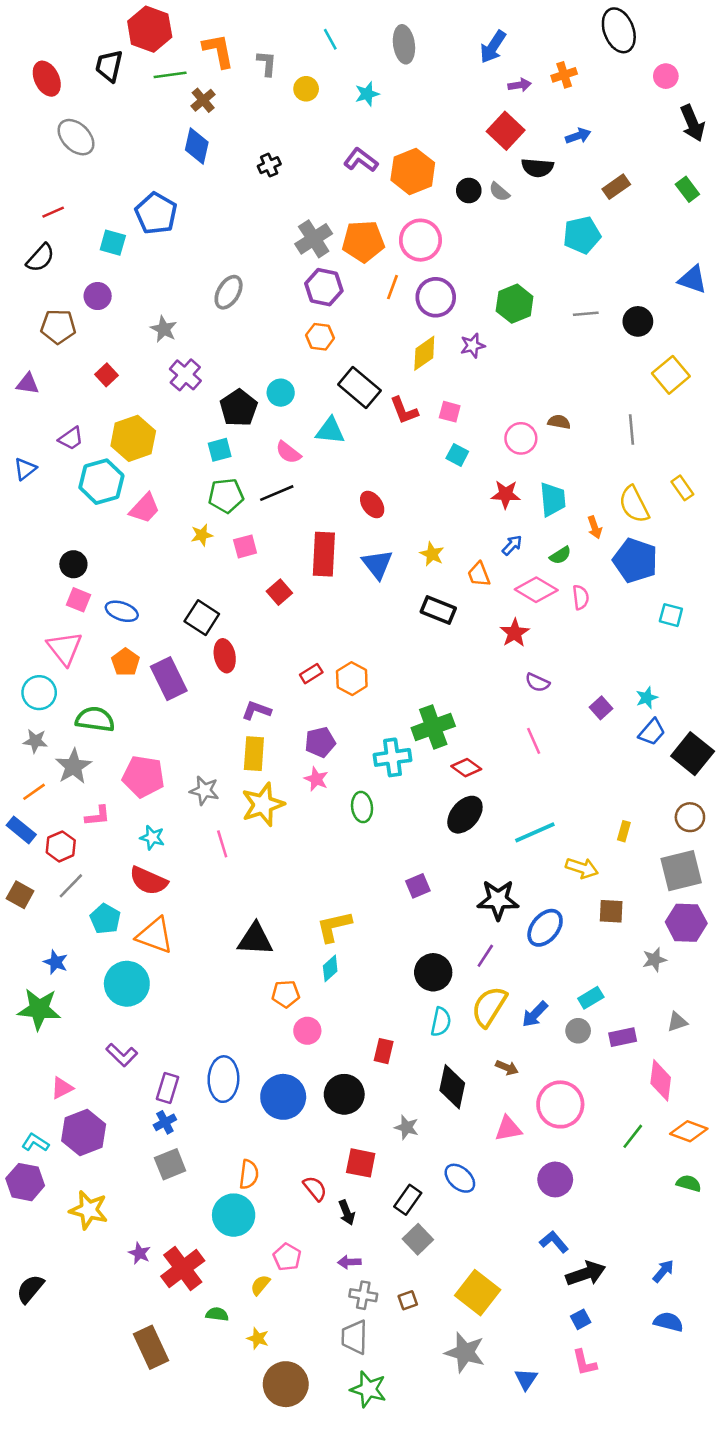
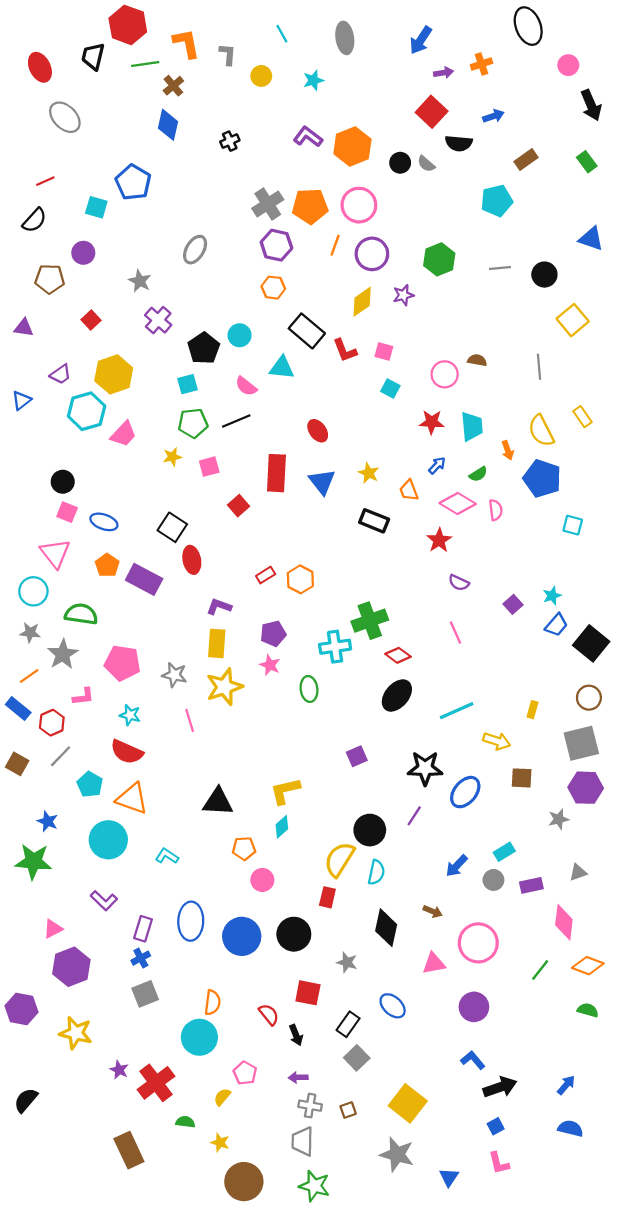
purple rectangle: (169, 679) -> (144, 579), turned -36
yellow semicircle: (489, 1007) -> (339, 859), moved
cyan L-shape: (35, 1143) -> (167, 856), moved

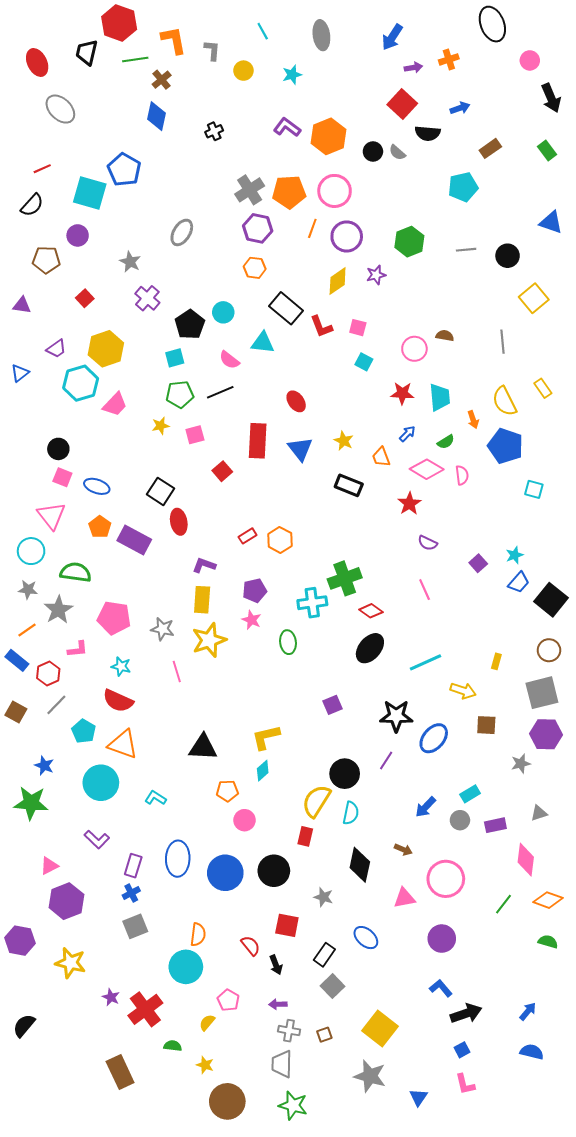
cyan square: (96, 207) -> (90, 193), size x1.6

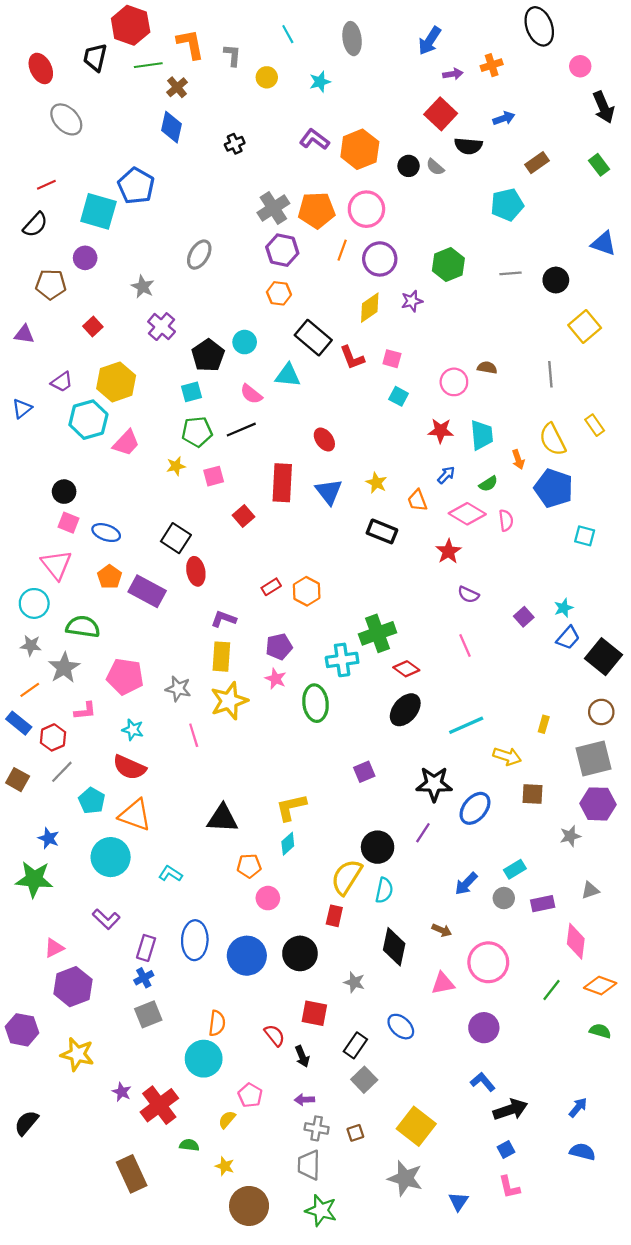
green ellipse: (288, 642) -> (316, 703), size x1.4

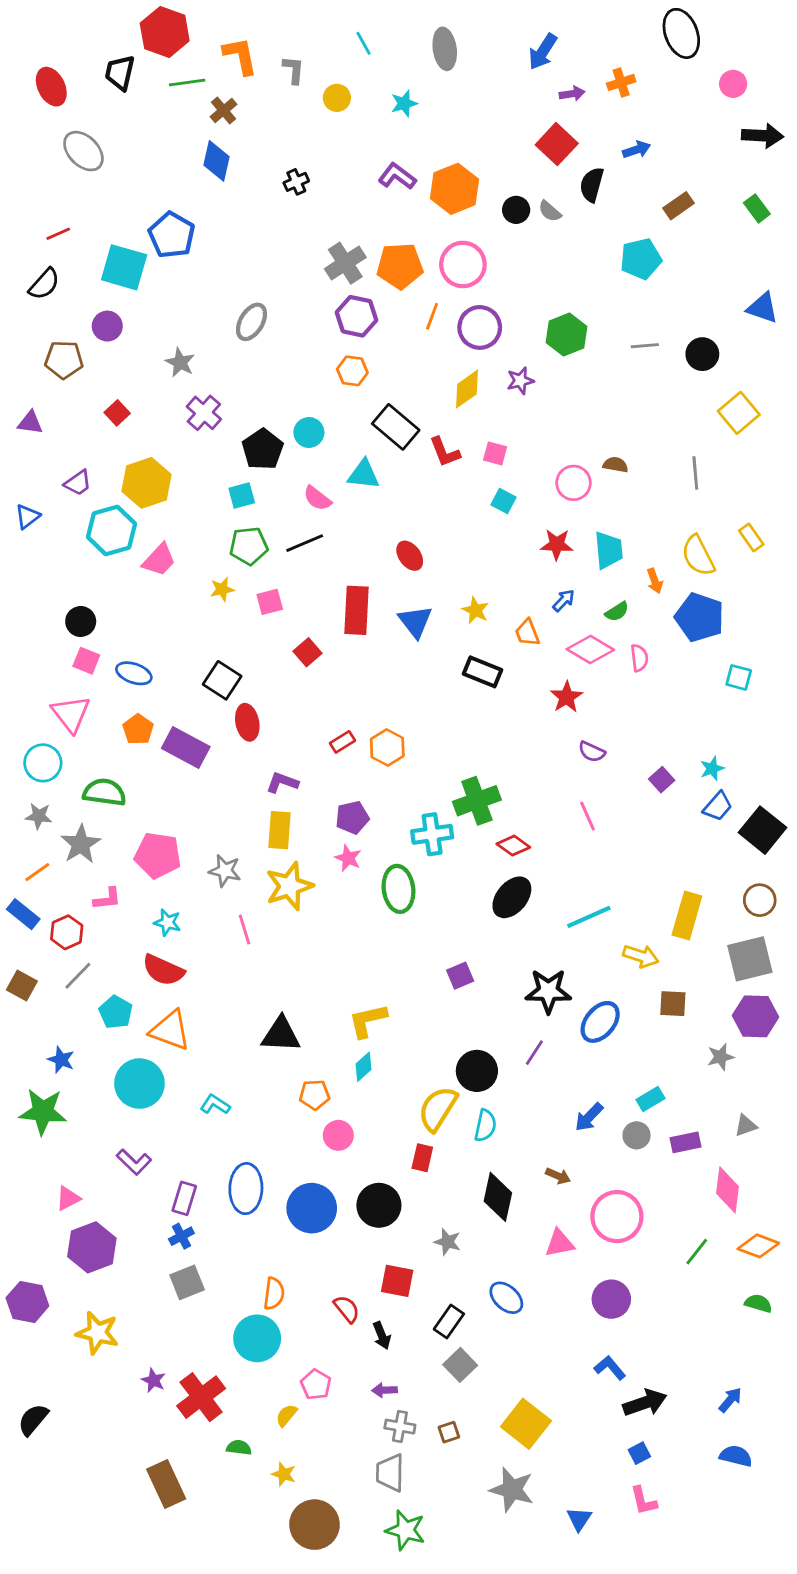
black arrow: (603, 107) -> (763, 136), turned -64
black semicircle: (468, 146) -> (592, 185), turned 100
yellow rectangle: (544, 724) -> (687, 916), size x2.0

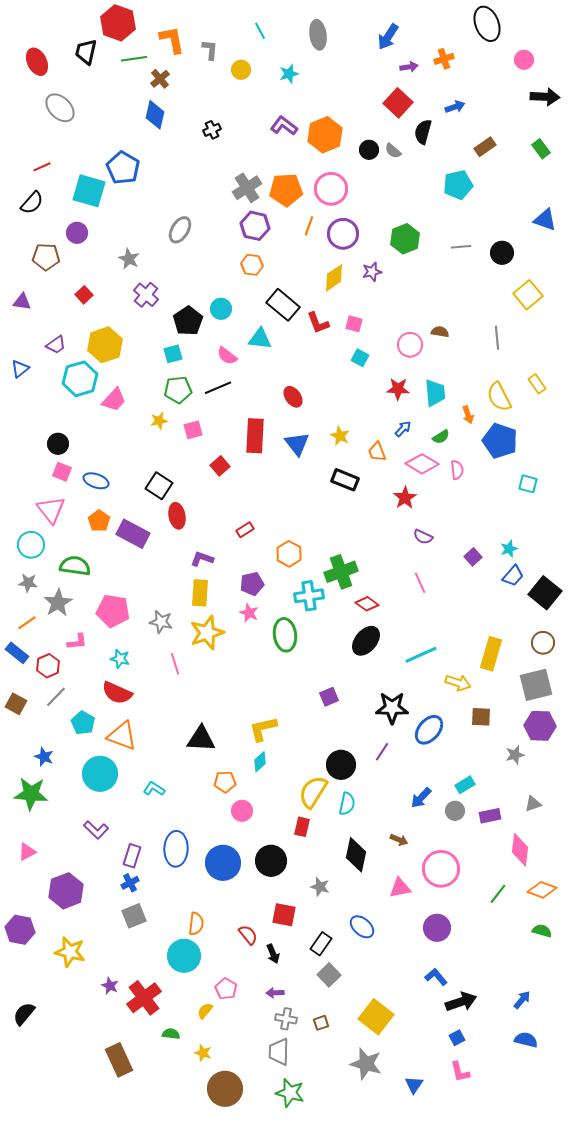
orange hexagon: (387, 748) -> (289, 554), moved
pink triangle: (68, 1198) -> (27, 852), moved

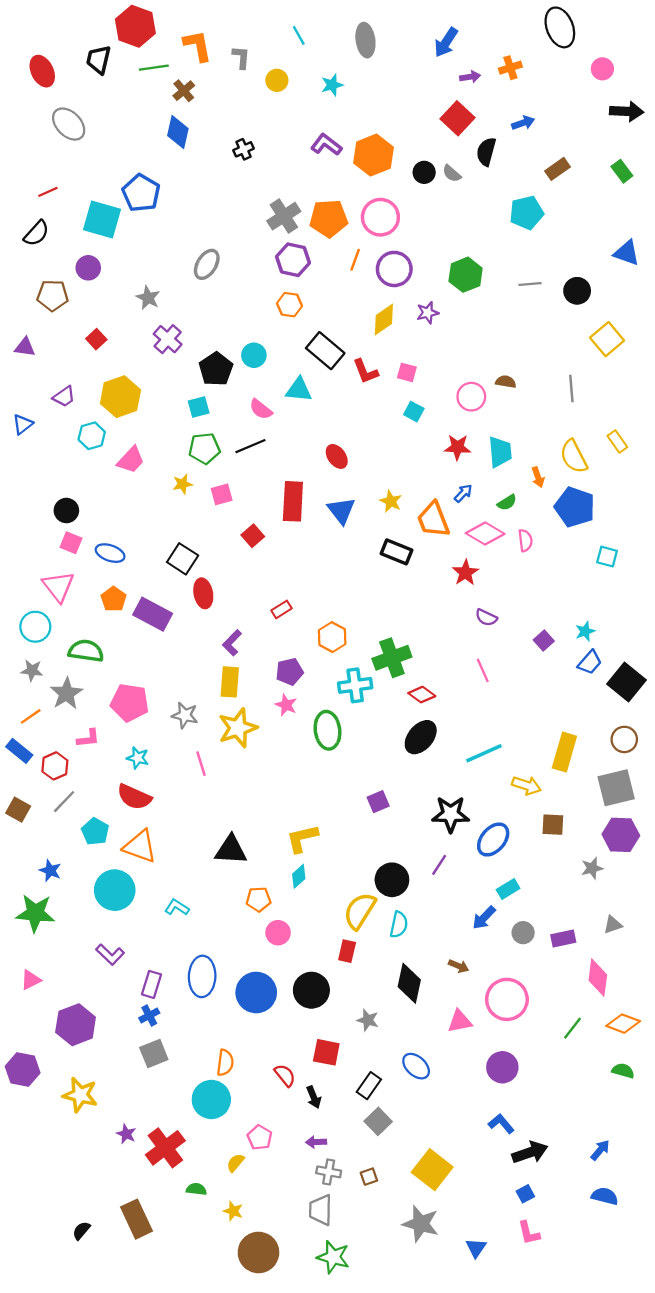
cyan hexagon: (80, 379) -> (92, 436), size x0.7
orange trapezoid: (377, 452) -> (433, 520), size x1.6
purple L-shape: (202, 559) -> (232, 643), turned -65
cyan rectangle: (465, 785) -> (508, 889), moved
black semicircle: (24, 1014) -> (81, 1231), moved, size x0.7

